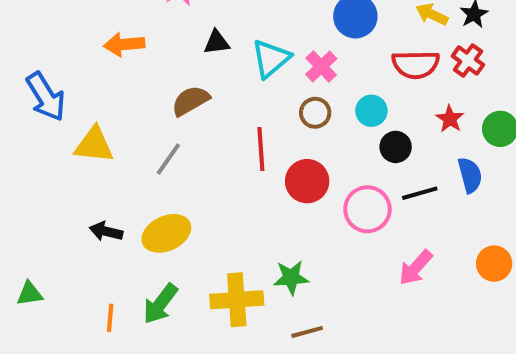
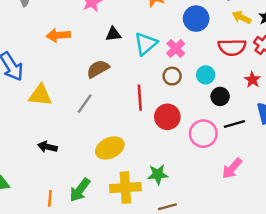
yellow ellipse: (166, 233) -> (110, 148), moved

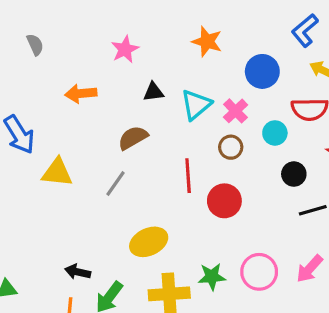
cyan circle: (206, 75) -> (275, 133), moved
pink circle: (203, 134) -> (259, 272), moved
black arrow: (47, 147) -> (78, 272), moved

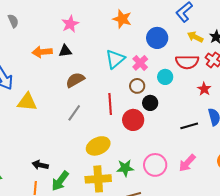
black triangle: (153, 92) -> (65, 51), moved
black circle: (294, 174) -> (150, 103), moved
gray line: (116, 183) -> (74, 113), moved
yellow ellipse: (149, 242) -> (98, 146), moved

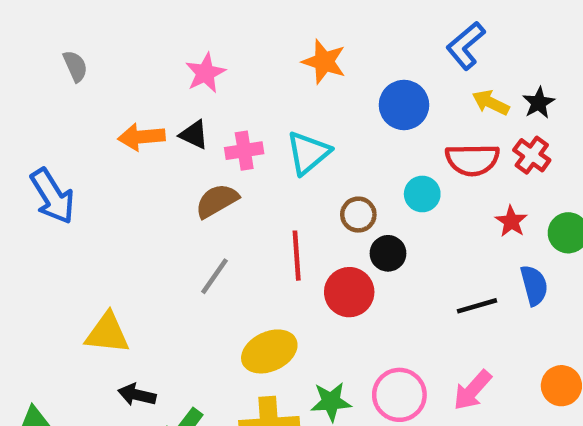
black triangle: (65, 51) -> (194, 135), turned 32
pink cross: (140, 63) -> (244, 151), moved, turned 35
yellow triangle: (27, 102) -> (107, 333), moved

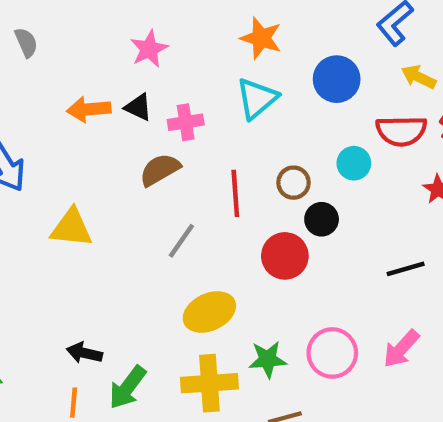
cyan triangle: (308, 153) -> (257, 99), moved
red line: (297, 256) -> (235, 193), moved
gray line: (215, 276) -> (181, 241), moved
yellow triangle: (107, 333) -> (71, 228), moved

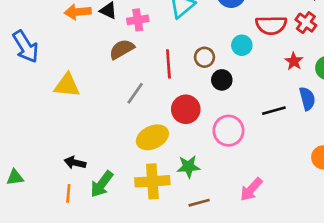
red circle: (285, 256) -> (186, 109), moved
pink arrow: (401, 349) -> (251, 189), moved
pink circle: (332, 353) -> (228, 131), moved

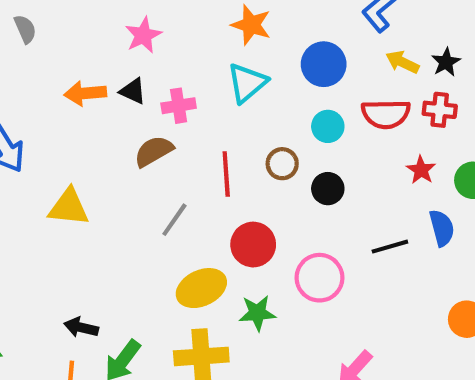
red cross: (306, 23) -> (440, 110), turned -30
cyan circle: (242, 45) -> (328, 126), moved
black circle: (222, 80) -> (328, 189), moved
green star: (188, 167) -> (257, 313), moved

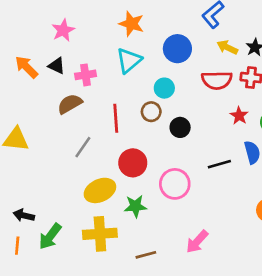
orange arrow: (85, 93) -> (26, 67), turned 50
cyan circle: (328, 126) -> (164, 88), moved

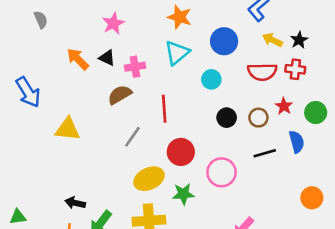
brown circle: (151, 112) -> (258, 118), moved

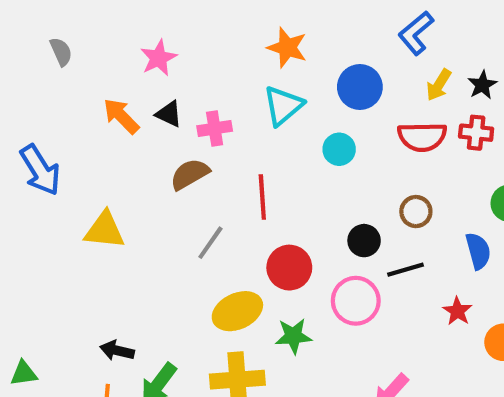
pink star: (113, 23) -> (159, 58), moved
yellow arrow: (272, 40) -> (439, 85), turned -84
red star: (284, 106) -> (457, 311), moved
black circle: (227, 118) -> (364, 241), moved
black line: (265, 153) -> (406, 270), moved

